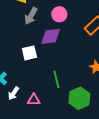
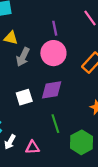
pink circle: (59, 14) -> (53, 53), size x1.5
purple diamond: (51, 36) -> (52, 90), moved

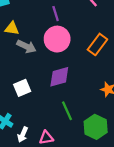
gray arrow: (23, 57) -> (26, 46), turned -84
white square: (24, 97) -> (22, 88), moved

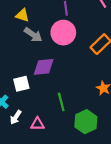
purple diamond: (59, 77) -> (44, 67), moved
white square: (22, 88) -> (21, 84), moved

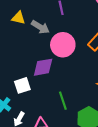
pink circle: (63, 33) -> (63, 45), moved
gray arrow: (33, 35) -> (40, 27), moved

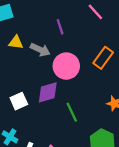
white square: (22, 85) -> (19, 101), moved
green line: (63, 101) -> (72, 112), moved

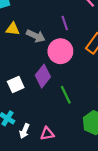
purple line: (60, 27) -> (65, 23), moved
purple diamond: (48, 92) -> (43, 76), turned -35

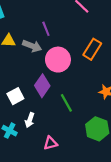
purple line: (65, 23) -> (46, 29), moved
white arrow: (24, 131) -> (30, 120), moved

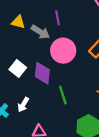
purple diamond: (42, 86) -> (42, 73), turned -40
white square: (15, 96) -> (18, 69), moved, turned -35

